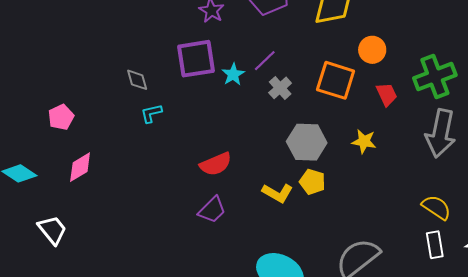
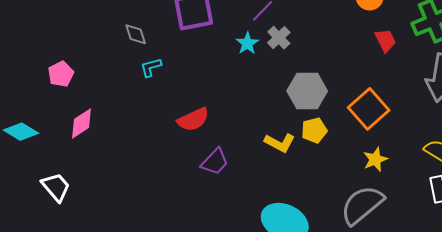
cyan star: (233, 74) -> (247, 43), moved
orange square: (336, 80) -> (369, 109), moved, turned 33
yellow star: (364, 141) -> (375, 159), moved, turned -30
red semicircle: (216, 164) -> (193, 119), moved
yellow pentagon: (312, 182) -> (314, 130), turned -30

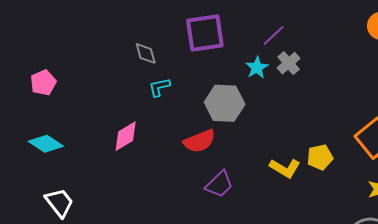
pink pentagon: (61, 74) -> (43, 83), moved
gray hexagon: (307, 91) -> (225, 103), moved
pink diamond: (82, 123) -> (126, 136), moved
cyan diamond: (21, 132) -> (46, 144), moved

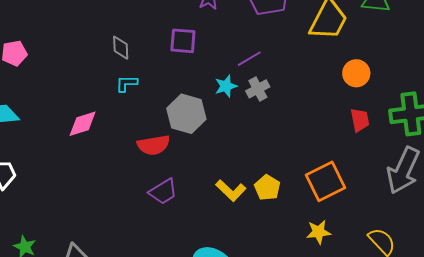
purple square: (205, 33) -> (183, 41), size x0.7
yellow pentagon: (320, 157) -> (267, 188), turned 30

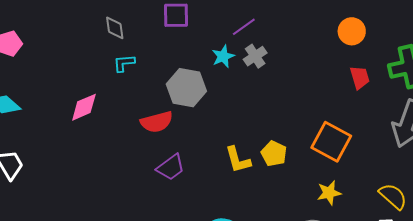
orange square: (325, 181) -> (331, 142), turned -30
yellow L-shape: (231, 190) -> (238, 160), turned 36

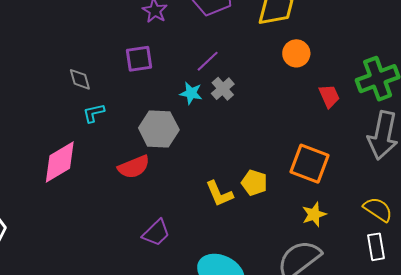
orange circle: (352, 31) -> (296, 53), moved
cyan star: (223, 56) -> (191, 93), turned -30
pink diamond: (84, 107) -> (60, 162), size x1.4
purple trapezoid: (171, 167) -> (156, 233), moved

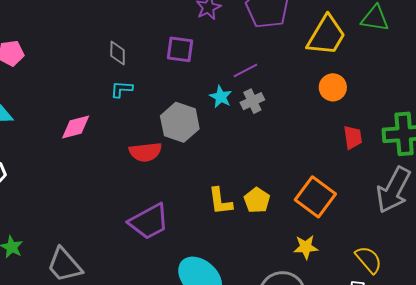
pink diamond: (60, 162) -> (76, 127), size x0.7
purple trapezoid: (156, 233) -> (149, 222), size x1.4

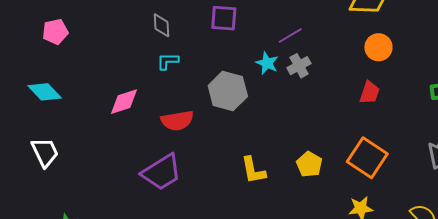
red trapezoid: (353, 137) -> (369, 93), moved, turned 30
red semicircle: (145, 152) -> (177, 121), moved
yellow L-shape: (220, 201) -> (253, 170), moved
purple trapezoid: (149, 222) -> (161, 172), moved

